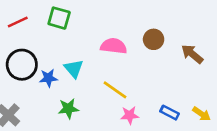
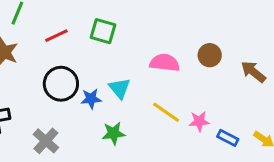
pink star: (130, 115) -> (199, 121), moved

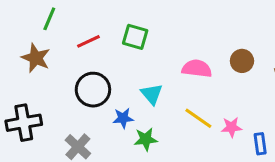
blue star: (91, 99) -> (123, 118), moved
blue rectangle: (228, 138) -> (260, 144), turned 55

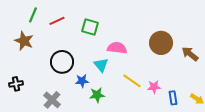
red line: (88, 41) -> (57, 21), moved
brown circle: (242, 61) -> (161, 43), size x1.5
pink semicircle: (197, 68) -> (117, 48), moved
black cross: (24, 123) -> (16, 84), size x0.6

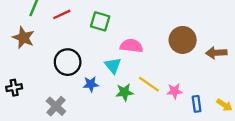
brown arrow: (190, 54) -> (216, 53), turned -42
green star: (97, 95) -> (125, 92), moved

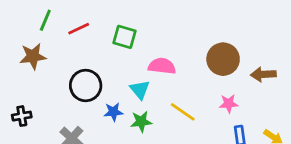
brown star: (23, 38) -> (33, 56), turned -30
pink star: (174, 91) -> (229, 104), moved
green star: (125, 92) -> (141, 122), moved

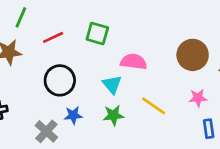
red line: (79, 29) -> (53, 37), moved
blue star: (113, 112) -> (73, 115), moved

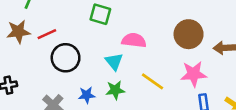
red line: (53, 37) -> (47, 34), moved
pink star: (198, 98) -> (194, 74), size x1.5
blue star: (73, 115) -> (87, 95), moved

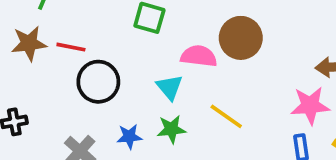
red line: (47, 34) -> (71, 47), turned 36
brown circle: (189, 34) -> (241, 38), moved
pink star: (194, 74) -> (310, 105), moved

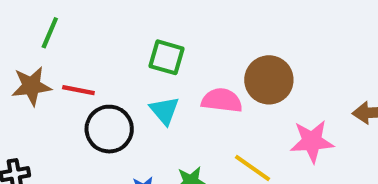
cyan triangle: (170, 87) -> (164, 111), moved
pink star: (310, 105) -> (312, 141), moved

